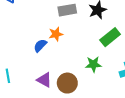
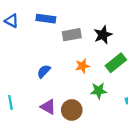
orange star: (56, 34) -> (82, 66), moved

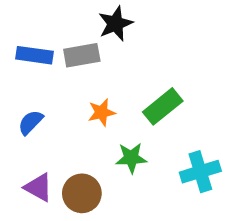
blue rectangle: (46, 19) -> (34, 55), moved
black star: (103, 35) -> (115, 24), moved

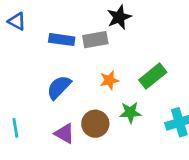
blue semicircle: (31, 122) -> (59, 87), size x1.4
brown circle: (82, 193) -> (95, 124), moved

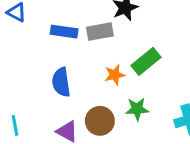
green rectangle: (153, 76) -> (146, 61), moved
blue semicircle: (59, 87) -> (61, 82), turned -52

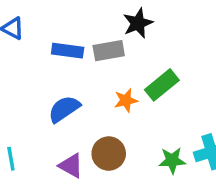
blue semicircle: (61, 82) -> (64, 109), turned 64
green star: (137, 109) -> (172, 160), moved

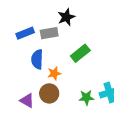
blue rectangle: (68, 51) -> (25, 33), turned -30
orange star: (126, 100) -> (54, 73), moved
blue semicircle: (64, 109) -> (37, 59), moved, turned -54

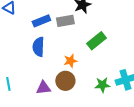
blue semicircle: (37, 59) -> (38, 47), moved
purple triangle: (27, 101) -> (43, 88), turned -35

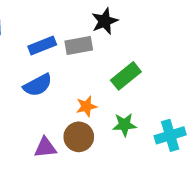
blue semicircle: (38, 47) -> (38, 85), turned -120
green star: (102, 85) -> (124, 125), moved

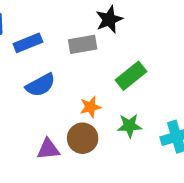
blue rectangle: (42, 45) -> (28, 43), moved

